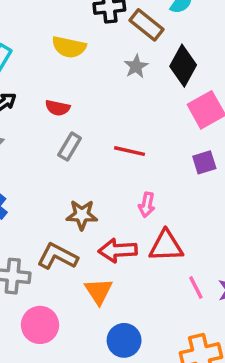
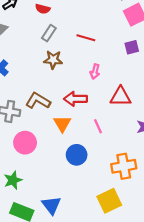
brown star: (82, 215) -> (53, 60), moved
red triangle: (166, 246) -> (121, 97), moved
pink line: (196, 288) -> (98, 126), moved

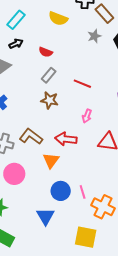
pink line: (98, 126) -> (83, 192), moved
orange cross: (124, 166) -> (103, 207), turned 30
yellow square: (109, 201) -> (86, 237), turned 30
blue triangle: (51, 205) -> (45, 216), moved

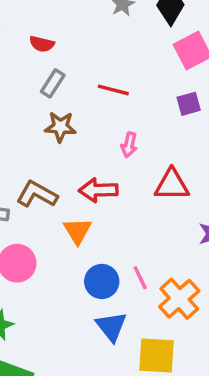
orange cross: (103, 207) -> (179, 299), turned 30
blue triangle: (45, 216) -> (111, 326), moved

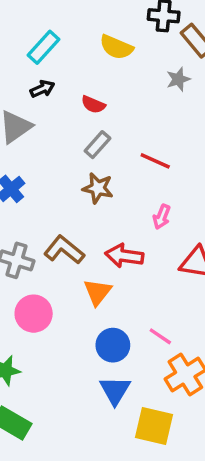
pink line: (140, 278) -> (160, 336), moved, turned -40

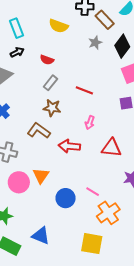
cyan rectangle: (44, 47) -> (16, 28), turned -60
brown L-shape: (64, 250) -> (39, 131), moved
orange triangle: (97, 292) -> (41, 176), moved
blue triangle: (115, 390) -> (41, 236), moved, turned -36

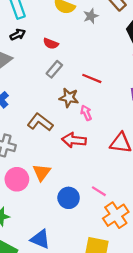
gray star: (95, 43) -> (91, 16), moved
brown star: (52, 108) -> (69, 98), moved
pink arrow: (90, 123) -> (86, 113), moved, turned 136

